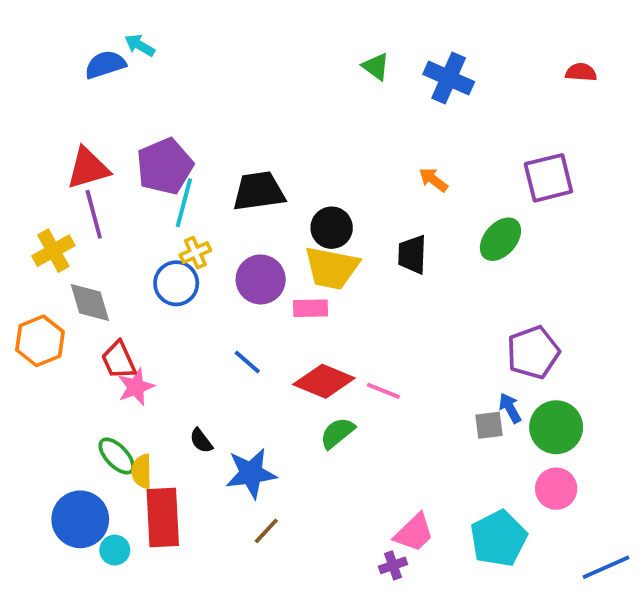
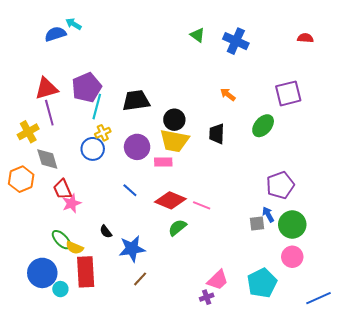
yellow semicircle: (142, 471) -> (75, 248), turned -66

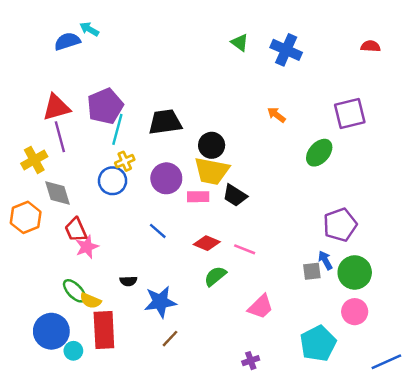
black trapezoid: (217, 134) -> (235, 195), moved, turned -60
red diamond: (170, 200) -> (207, 243), size x0.7
black semicircle: (106, 232) -> (128, 281), turned -56
pink trapezoid: (218, 280) -> (261, 307), moved

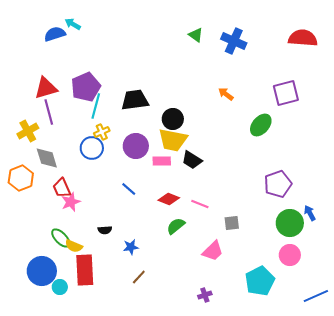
red semicircle: (371, 46) -> (303, 38), size x1.8
blue arrow: (325, 260) -> (310, 213), moved
gray square: (312, 271) -> (232, 223), moved
blue star: (160, 302) -> (131, 247), size x0.6

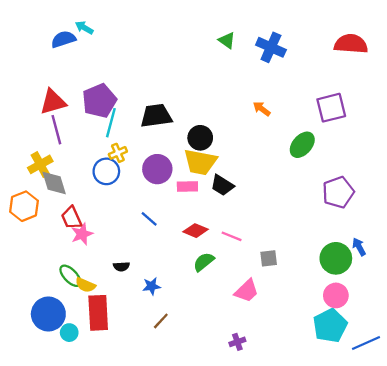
yellow cross: (28, 131) -> (40, 164), moved
purple pentagon: (278, 184) -> (338, 192), moved
cyan pentagon: (260, 281) -> (330, 326), moved

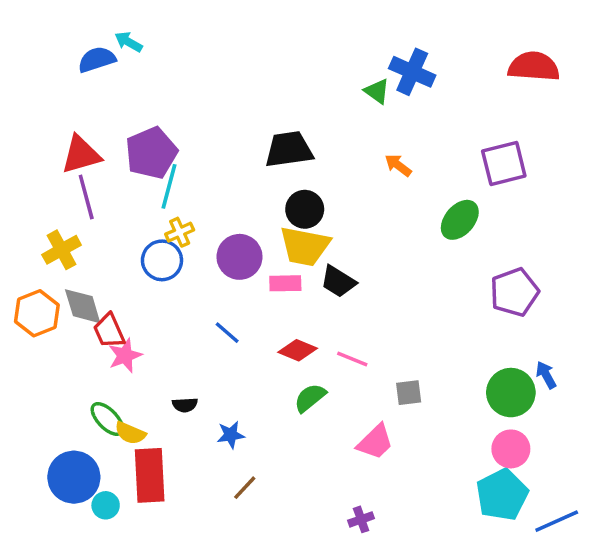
green triangle: (227, 40) -> (377, 91), moved
black trapezoid: (156, 116) -> (289, 149), moved
gray diamond: (54, 183) -> (83, 306), moved

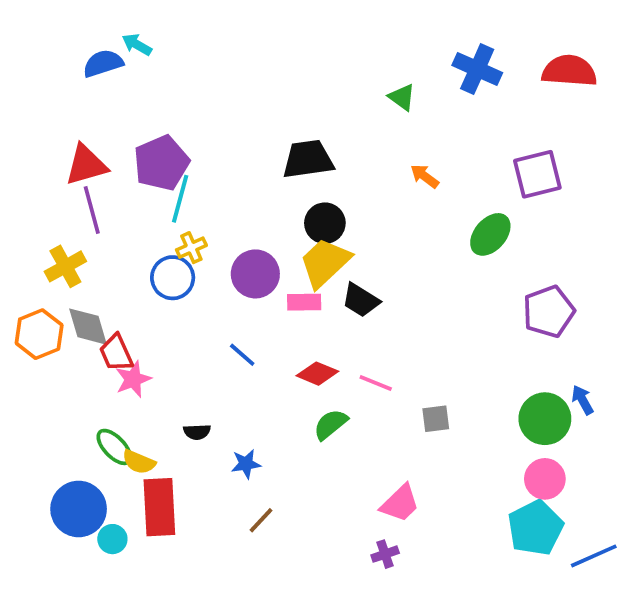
blue cross: (412, 72) -> (477, 69), moved
yellow trapezoid: (305, 246) -> (325, 263), turned 126
pink trapezoid: (375, 442) -> (400, 503), moved

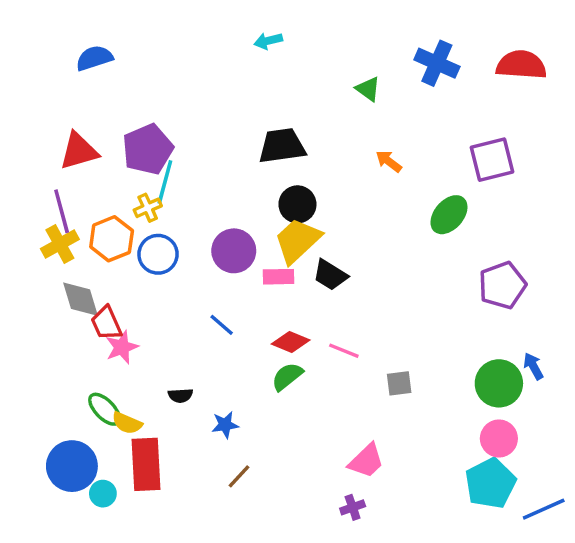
cyan arrow: (137, 45) -> (268, 41), moved, turned -44
purple line: (92, 210) -> (62, 211), moved
yellow cross: (191, 248) -> (148, 208), moved
orange hexagon: (39, 334) -> (112, 239), moved
green semicircle: (331, 424) -> (287, 377), moved

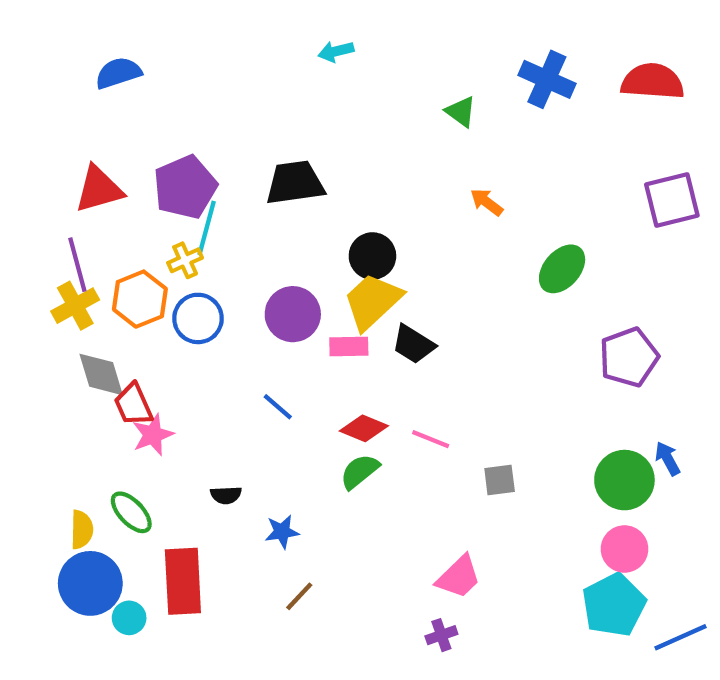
black trapezoid: (282, 146) -> (295, 183), moved
purple square: (492, 160) -> (672, 200), moved
yellow semicircle: (127, 423) -> (82, 530), moved, turned -112

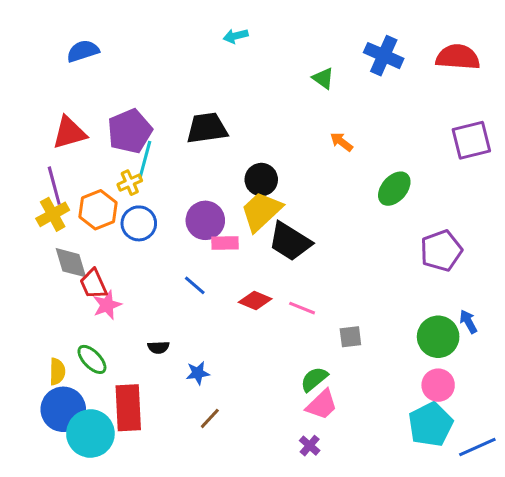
black trapezoid: (413, 344) -> (290, 242), size x1.4
pink rectangle: (349, 346) -> (225, 243), moved
green semicircle: (360, 471) -> (314, 379), moved
cyan circle: (129, 618) -> (90, 433), size x2.0
purple cross: (441, 635) -> (310, 446), turned -30

